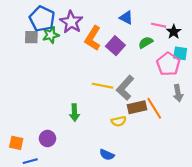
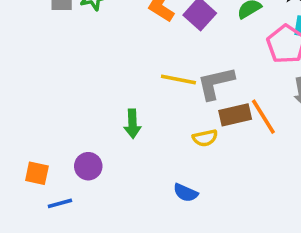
gray L-shape: (125, 88) -> (216, 83), turned 35

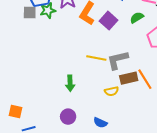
purple circle: (88, 166) -> (68, 117), moved

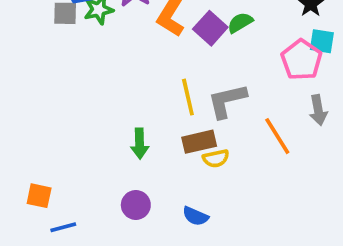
green semicircle: (137, 18) -> (240, 23), moved
yellow line: (96, 58) -> (188, 97), turned 66
brown rectangle: (129, 78) -> (199, 142), moved

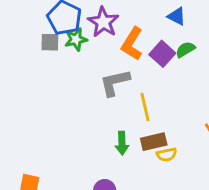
gray L-shape: (227, 101) -> (115, 83), moved
green arrow: (140, 144) -> (122, 143), moved

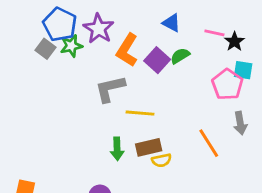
gray square: (50, 42) -> (46, 49), turned 36
yellow line: (145, 107) -> (140, 113), turned -72

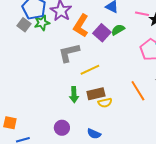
yellow line: (140, 113) -> (90, 70), turned -30

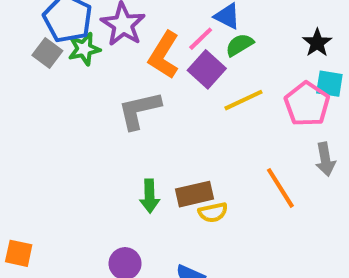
pink line: (142, 14) -> (201, 39), moved, turned -56
green semicircle: (118, 30) -> (239, 45), moved
yellow line: (90, 70) -> (244, 100), moved

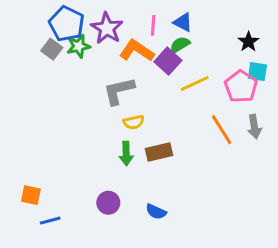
pink line: (201, 39) -> (153, 25), moved, turned -42
green semicircle: (239, 45) -> (180, 45), moved
orange L-shape: (164, 55) -> (137, 51), turned 92
orange line: (280, 188) -> (222, 130), moved
yellow semicircle: (213, 212) -> (134, 122), moved

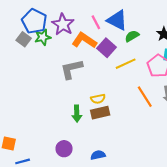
blue triangle: (183, 22) -> (117, 20), size x1.5
pink line: (153, 25) -> (96, 22), turned -32
green semicircle: (180, 45) -> (132, 36), moved
yellow semicircle: (134, 122) -> (98, 99), moved
blue semicircle: (156, 212) -> (98, 155), turned 144

